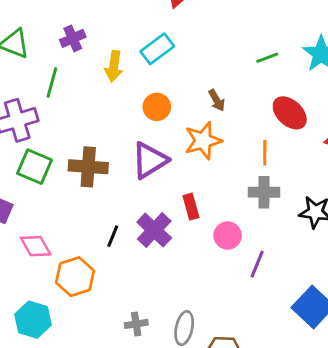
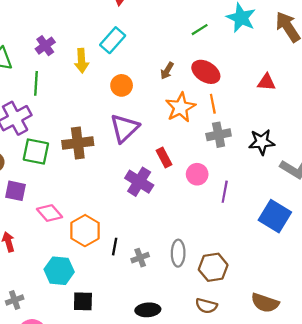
brown arrow: (217, 100) -> (167, 71), turned 72
red ellipse: (290, 113) -> (206, 72), moved
orange star: (203, 141) -> (180, 107), moved
black line: (113, 236) -> (115, 247), moved

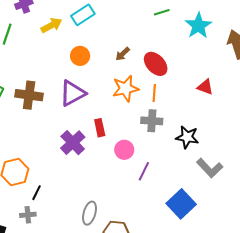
green line: (200, 30) -> (162, 12), moved
yellow arrow: (82, 61) -> (51, 25), turned -130
gray cross: (140, 258) -> (28, 215), moved

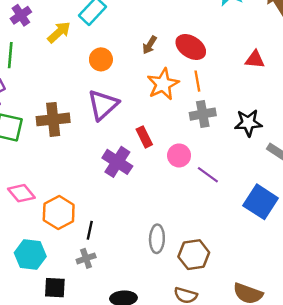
purple line: (144, 171) -> (208, 175), turned -66

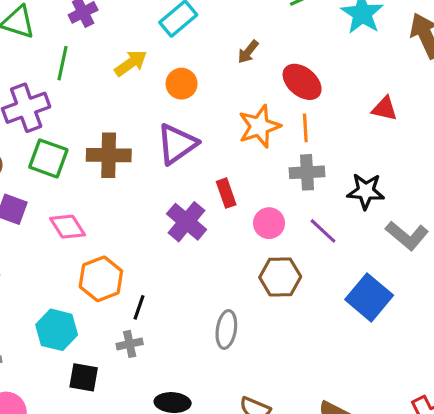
yellow arrow: (59, 32) -> (131, 63), moved
brown arrow: (150, 45) -> (248, 52), moved
purple line: (208, 175) -> (323, 231), moved
pink diamond: (21, 193) -> (68, 227), moved
brown hexagon: (194, 255) -> (280, 277), moved

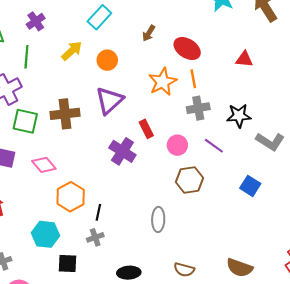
blue square: (369, 297) -> (250, 186), size x0.7

